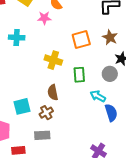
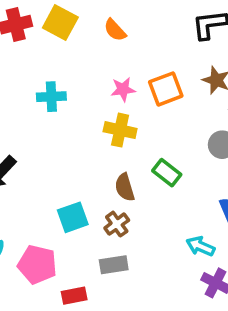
pink star: (44, 18) -> (123, 89), moved
green rectangle: (79, 75) -> (167, 173), moved, turned -42
cyan arrow: (98, 96) -> (200, 246), moved

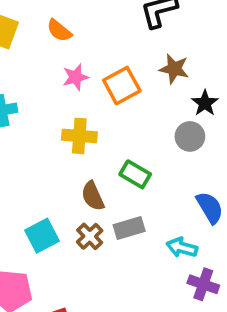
pink star: (123, 89) -> (76, 77), moved
gray rectangle: (114, 265) -> (129, 228), moved

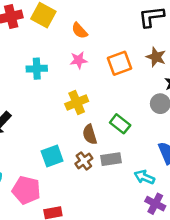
orange semicircle: (59, 31) -> (79, 31), moved
pink star: (76, 77) -> (79, 60), moved
yellow cross: (79, 136) -> (77, 103), moved, turned -35

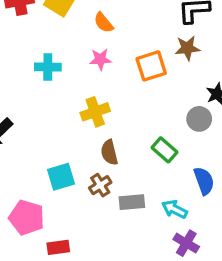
brown star: (156, 57) -> (187, 48), moved, turned -30
green rectangle: (120, 124) -> (164, 150), moved
gray rectangle: (111, 159) -> (132, 202), moved

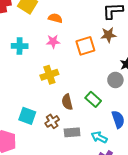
orange semicircle: (104, 23) -> (55, 18), turned 144
brown semicircle: (109, 152) -> (67, 102), moved
cyan square: (61, 177) -> (27, 116), turned 36

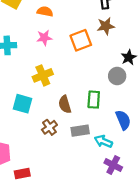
green rectangle: (93, 99) -> (94, 100), turned 56
cyan square: (27, 116) -> (23, 104), moved
gray rectangle: (72, 132) -> (80, 131), moved

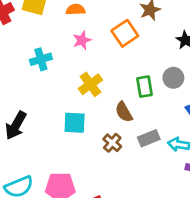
gray circle: (117, 76) -> (173, 78), moved
green rectangle: (94, 100) -> (145, 87), moved

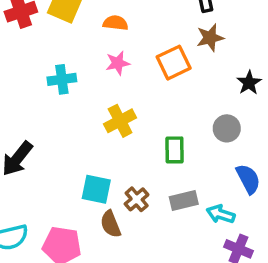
green rectangle: (145, 87) -> (175, 150), moved
brown semicircle: (124, 112) -> (111, 224), moved
cyan square: (75, 123) -> (96, 189), moved

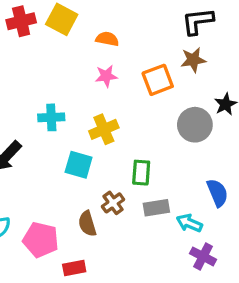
cyan cross: (62, 79) -> (51, 117), moved
gray circle: (227, 128) -> (195, 125), moved, size x1.4
green rectangle: (175, 150) -> (141, 173), moved
cyan square: (96, 189) -> (79, 165), moved

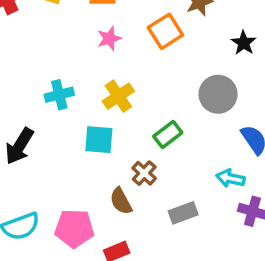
gray circle: (195, 125) -> (218, 94), moved
green rectangle: (141, 173) -> (168, 134), turned 60
gray rectangle: (156, 208) -> (183, 213), moved

